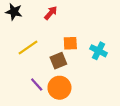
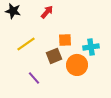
cyan cross: (99, 51) -> (91, 47), turned -35
orange circle: (59, 88) -> (77, 65), moved

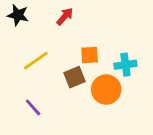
purple line: (34, 78) -> (33, 107), moved

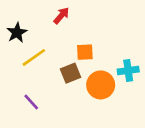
black star: (18, 15) -> (17, 33), moved, turned 30
cyan cross: (125, 65) -> (128, 71), moved

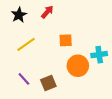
black star: (17, 33) -> (19, 15), moved
brown square: (71, 73) -> (48, 83), moved

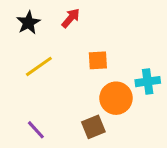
purple line: (24, 79) -> (36, 130), moved
brown square: (48, 83) -> (93, 127), moved

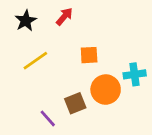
brown square: (93, 127) -> (75, 103), moved
purple line: (36, 130) -> (48, 118), moved

